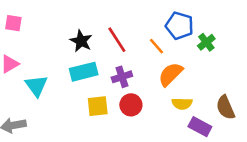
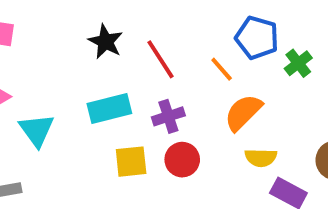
black star: (81, 41) -> (105, 42), moved

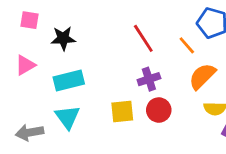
black star: (105, 42) -> (63, 38), moved, turned -30
cyan rectangle: (109, 108) -> (69, 81), moved
cyan triangle: (37, 130) -> (67, 117), moved

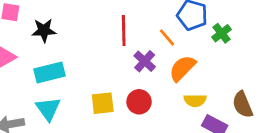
red line: (143, 38) -> (124, 30), turned 32
purple cross: (149, 79) -> (145, 61), moved, turned -30

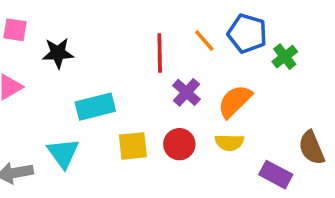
orange line: (167, 37) -> (204, 41), moved
cyan rectangle: (50, 72) -> (95, 107), moved
yellow semicircle: (195, 100) -> (229, 142), moved

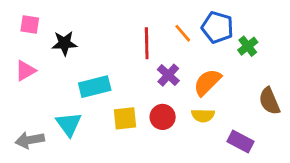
brown semicircle: (312, 148) -> (269, 101), moved

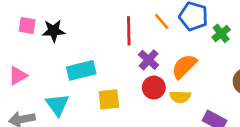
pink square: (30, 25) -> (27, 26), moved
pink triangle: (25, 71) -> (18, 76), moved
red circle: (163, 117) -> (154, 88), moved

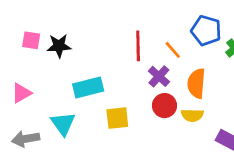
orange line: (162, 22) -> (173, 50), moved
orange semicircle: (184, 66) -> (196, 83), turned -40

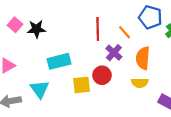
pink square: (31, 40) -> (15, 25), turned 32
red circle: (164, 106) -> (102, 75), moved

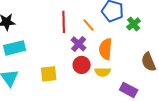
cyan rectangle: (59, 61) -> (15, 48), moved
red circle: (102, 75) -> (82, 65), moved

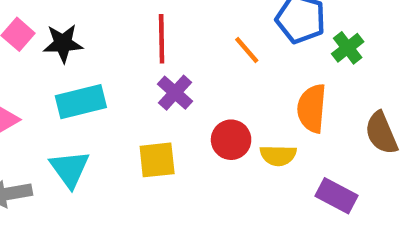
red line: (64, 22) -> (162, 39), moved
purple cross: (79, 44) -> (175, 93), moved
orange semicircle: (106, 49) -> (312, 108), moved

